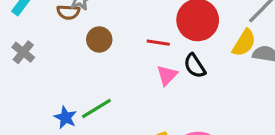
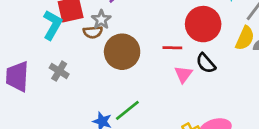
brown circle: (99, 39) -> (122, 52), size x1.6

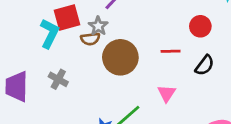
red circle: (203, 24) -> (200, 26), size x0.6
black semicircle: (206, 63) -> (205, 65), turned -100
pink triangle: (183, 74) -> (167, 93), moved

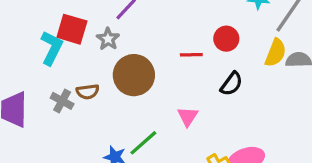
red square: (67, 17) -> (72, 29), turned 32
brown semicircle: (90, 39) -> (88, 92), moved
red line: (171, 51) -> (191, 55), moved

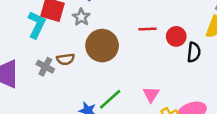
red circle: (226, 39) -> (176, 36), moved
black semicircle: (232, 84) -> (194, 52), moved, turned -30
pink triangle: (188, 117) -> (151, 94), moved

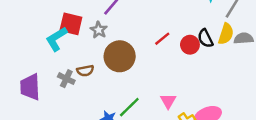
cyan L-shape: (37, 25) -> (56, 39), turned -145
red line: (147, 29) -> (162, 39), turned -35
black semicircle: (194, 52) -> (205, 38), moved, turned 150

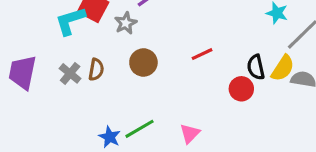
red circle: (190, 45) -> (241, 89), moved
brown circle: (120, 56) -> (143, 62), size x0.7
brown semicircle: (85, 71) -> (96, 70), turned -84

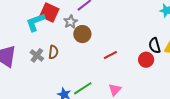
red line: (202, 54) -> (110, 55), moved
brown circle: (143, 62) -> (82, 34), moved

